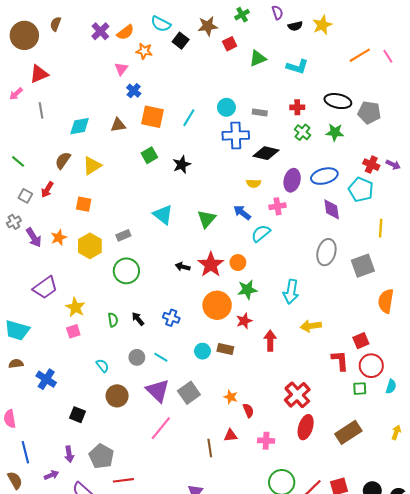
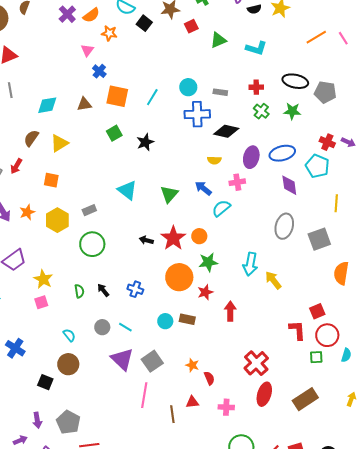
yellow arrow: (311, 326) -> (273, 280), moved, turned 60
brown circle: (117, 396) -> (68, 364), moved
pink line: (161, 428) -> (144, 395), moved, turned -30

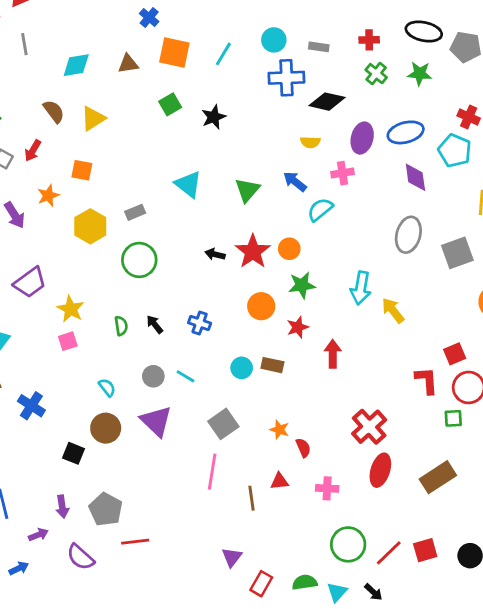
brown semicircle: (31, 138) -> (54, 111), turned 108
orange star: (27, 212) -> (48, 195), moved
orange circle: (179, 277) -> (261, 306), size x0.7
purple triangle: (122, 359) -> (156, 421), moved

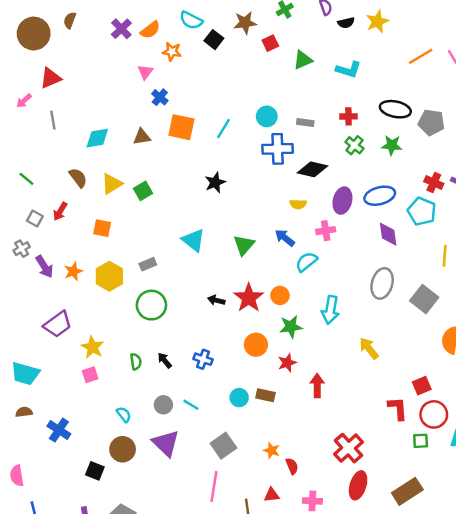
green square: (170, 104) -> (143, 191), moved
orange star: (48, 195) -> (73, 271), moved
gray square: (457, 253) -> (424, 299), turned -32
cyan arrow: (361, 288) -> (330, 310), moved

